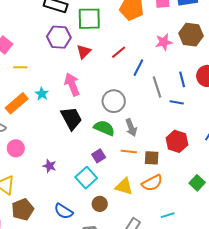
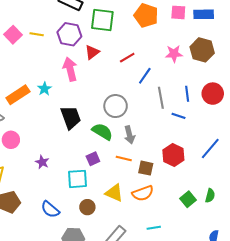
yellow line: (20, 67) -> (37, 34), moved
pink arrow: (72, 84) -> (70, 69), moved
cyan square: (86, 178) -> (77, 179), turned 30

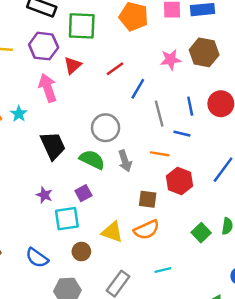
orange line: (124, 158) -> (160, 154), moved
purple star: (42, 162) -> (44, 195), moved

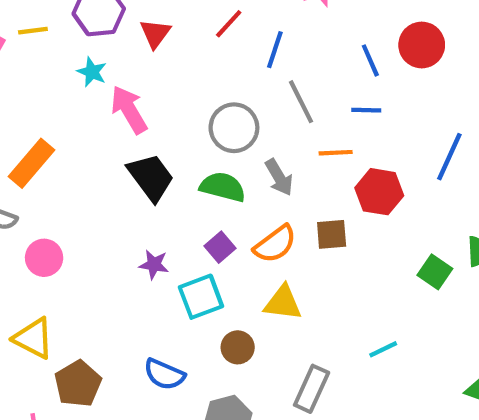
pink arrow: (48, 88) -> (129, 110), moved
cyan star: (19, 114) -> (92, 72), moved
gray line: (159, 114) -> (301, 102), moved
orange semicircle: (146, 230) -> (275, 244), moved

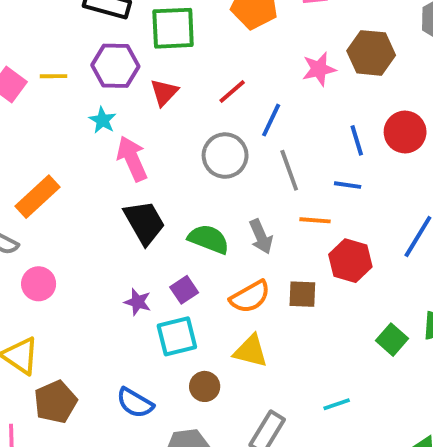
gray circle: (234, 128) -> (225, 156), moved
purple square: (220, 247) -> (184, 290), moved

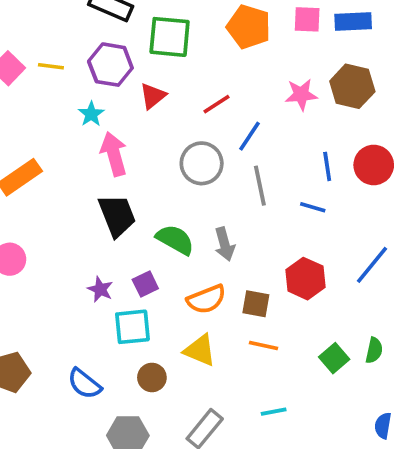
orange line: (315, 220) -> (263, 345), moved

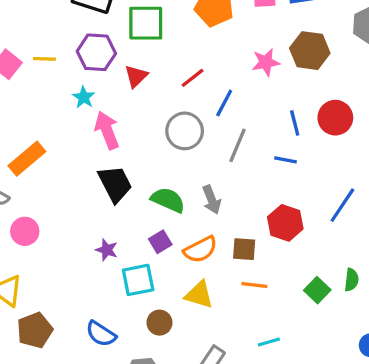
gray line: (260, 186) -> (237, 145), turned 40
purple square: (145, 284) -> (160, 242), moved

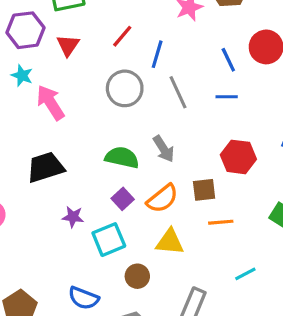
gray line: (237, 145) -> (178, 92), turned -36
black trapezoid: (115, 184) -> (45, 167), moved, turned -69

